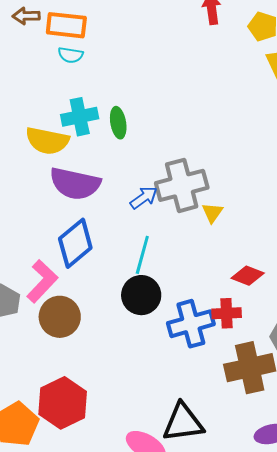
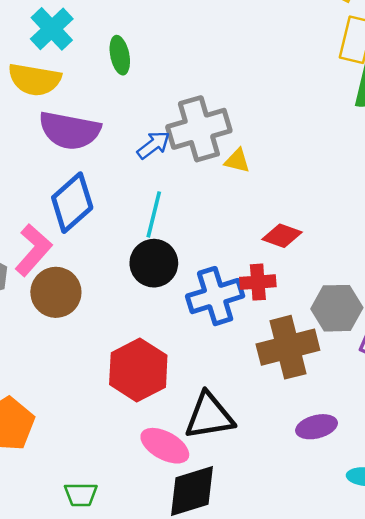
cyan cross: (80, 117) -> (52, 29), moved, turned -30
yellow triangle: (212, 213) -> (237, 161), turned -50
red hexagon: (63, 403) -> (138, 370), moved

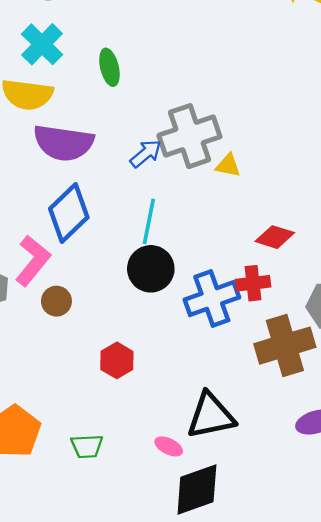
brown circle: (56, 292) -> (56, 301), size x0.6
red hexagon: (138, 370) -> (117, 360), moved, size x0.6
pink ellipse: (165, 446) -> (169, 446), size x0.6
green trapezoid: (81, 495) -> (87, 446), moved

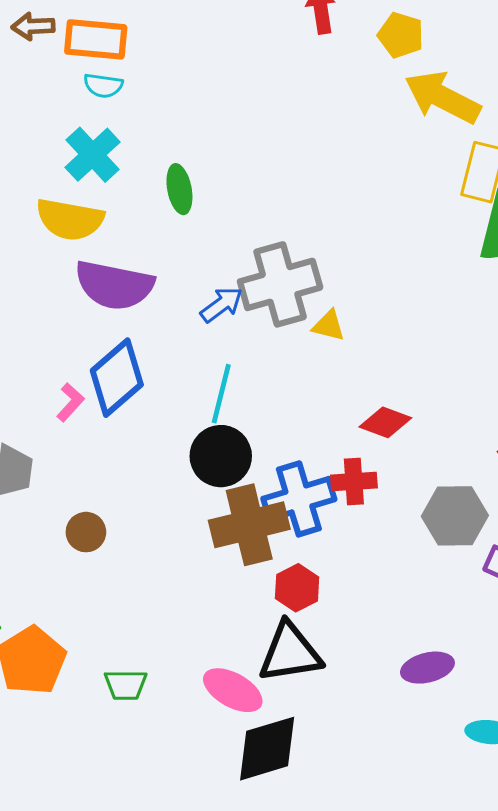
pink L-shape: (33, 261) -> (70, 402), moved, size x0.6
brown circle: (56, 301) -> (86, 532), moved
brown cross: (285, 346) -> (249, 525), moved
red hexagon: (117, 360) -> (297, 588), moved
pink ellipse: (169, 446) -> (233, 690), size x1.6

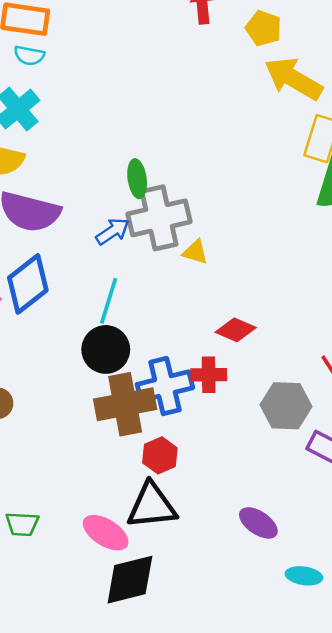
green ellipse: (179, 189) -> (137, 179), moved
purple ellipse: (427, 668) -> (258, 523), turned 45

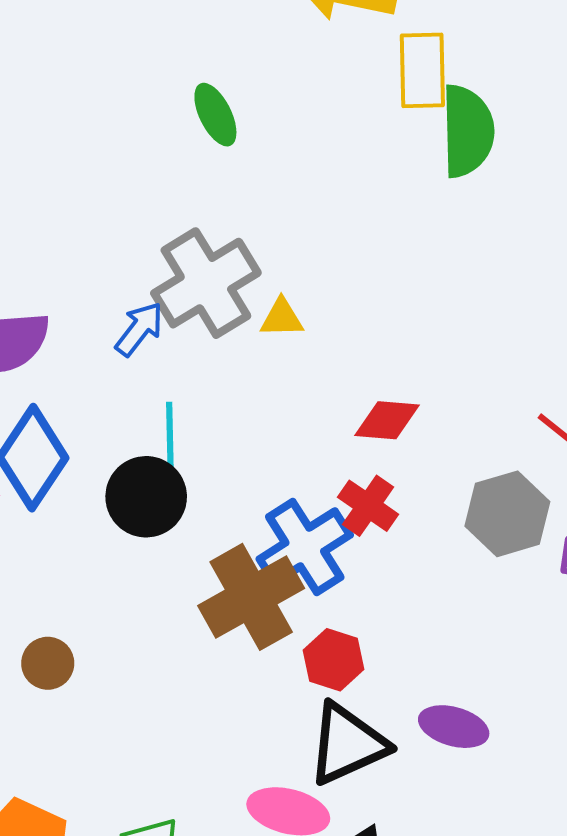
green ellipse: (137, 179) -> (215, 115), moved
black circle: (106, 349) -> (146, 497), moved
red cross: (209, 375) -> (368, 506), turned -36
purple ellipse: (258, 523) -> (454, 727), moved

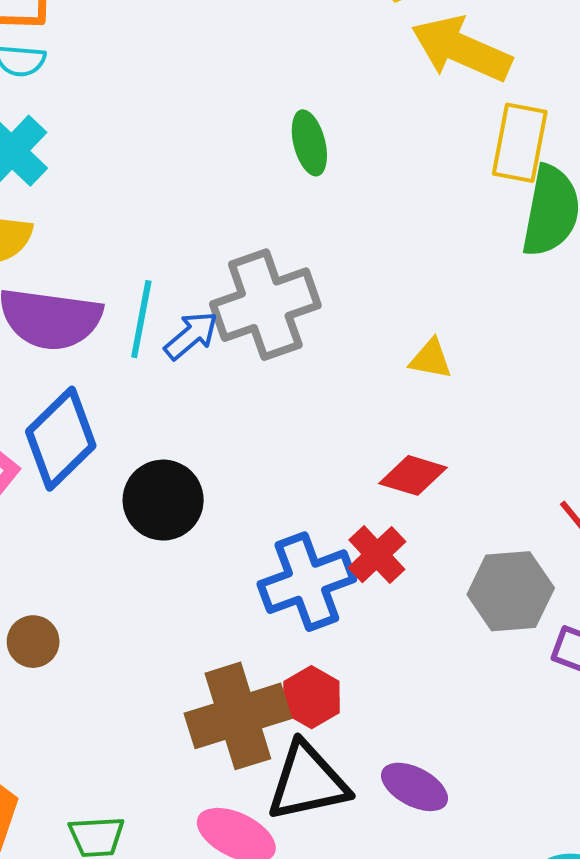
yellow triangle: (282, 318) -> (431, 359), moved
cyan line: (170, 441) -> (141, 319), moved
brown cross: (251, 597) -> (238, 716), moved

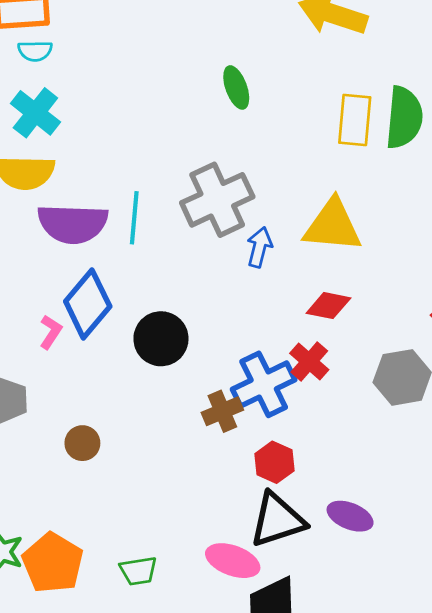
yellow rectangle: (520, 143) -> (355, 120), moved
blue arrow: (191, 336) -> (259, 247), moved, turned -30
yellow triangle: (431, 359) -> (333, 226), size x2.0
brown cross: (238, 716) -> (222, 411), moved, size x0.6

